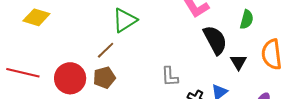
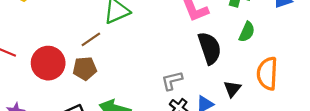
black triangle: (238, 62) -> (232, 89), moved
gray L-shape: (170, 77) -> (172, 81), moved, turned 70

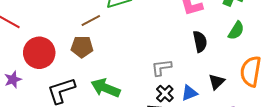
black semicircle: (210, 48) -> (200, 42), size x0.7
red circle: (48, 63) -> (39, 53), moved

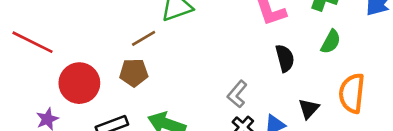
gray L-shape: (161, 68) -> (237, 94), turned -40

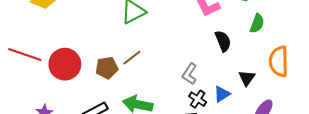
brown line: (144, 38) -> (132, 58), moved
red circle: (79, 83) -> (65, 64), moved

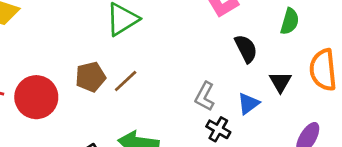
brown pentagon: (107, 68) -> (91, 77), moved
black triangle: (247, 78) -> (280, 82), moved
blue triangle: (222, 94) -> (248, 104), moved

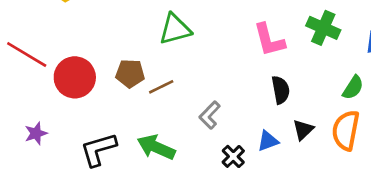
green semicircle: (290, 21) -> (353, 88), moved
gray L-shape: (205, 96) -> (210, 115), moved

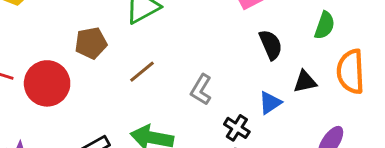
brown pentagon: (130, 73) -> (91, 43), moved
green semicircle: (353, 88) -> (325, 25), moved
black triangle: (303, 130) -> (305, 82), turned 45

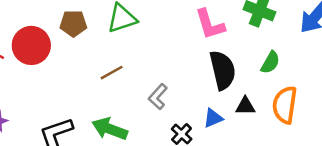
brown pentagon: (91, 43) -> (73, 24), moved
black semicircle: (271, 45) -> (223, 70), size x1.5
red circle: (47, 83) -> (31, 45), moved

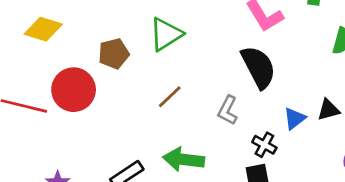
black semicircle: (223, 70) -> (258, 67), moved
black triangle: (245, 106) -> (328, 110), moved

